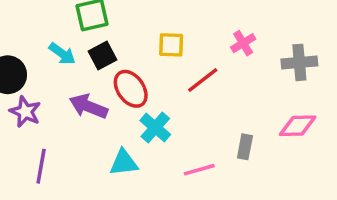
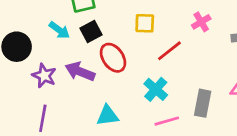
purple star: (25, 112) -> (44, 76), moved
cyan cross: (155, 127) -> (156, 89), moved
gray rectangle: (245, 147) -> (203, 103), size x1.4

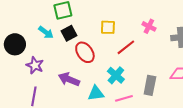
pink cross: (201, 22) -> (149, 26), turned -32
purple arrow: (80, 71) -> (69, 79), moved
cyan triangle: (108, 116) -> (96, 93), moved

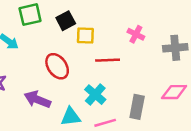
black square: (69, 33) -> (66, 21), moved
red line: (126, 47) -> (108, 60), turned 36

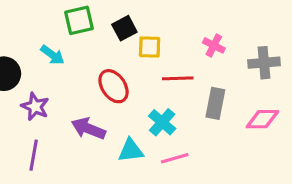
gray rectangle: (137, 107) -> (215, 103), moved

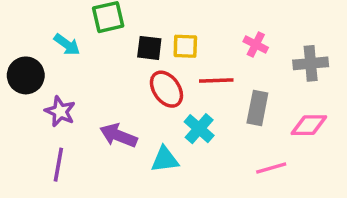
black square: (124, 28) -> (149, 48), moved, turned 35
cyan arrow: (52, 55) -> (67, 45), moved
red ellipse: (114, 86) -> (166, 89), moved
pink line: (175, 158) -> (271, 168), moved

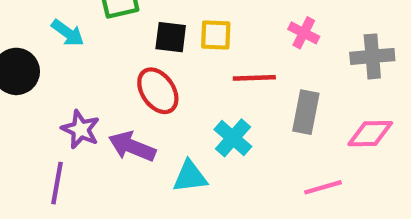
red ellipse: (166, 89) -> (158, 91), moved
purple star: (60, 111) -> (81, 129), moved

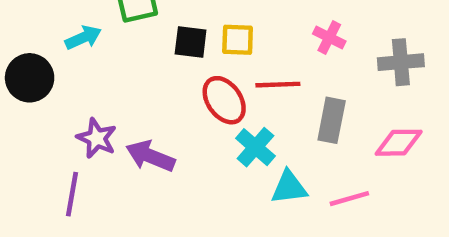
cyan arrow: (68, 33) -> (83, 38), turned -60
red ellipse: (158, 91) -> (224, 100), moved
cyan triangle: (190, 177) -> (289, 187), moved

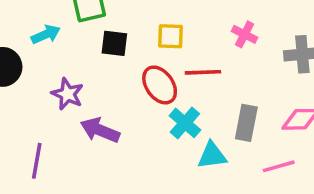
black square: (191, 42) -> (114, 43), moved
gray rectangle: (332, 120) -> (246, 123), moved
purple star: (97, 138) -> (67, 94), moved
pink line: (349, 199) -> (279, 166), moved

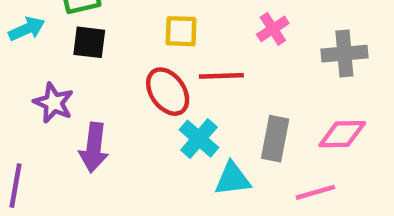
pink cross: (245, 34) -> (273, 29), turned 30
black square: (114, 43) -> (89, 42), moved
purple arrow: (100, 130) -> (94, 148), turned -105

